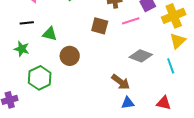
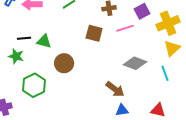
black line: (27, 23) -> (24, 38), moved

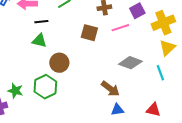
black line: (24, 38) -> (41, 22), moved
green star: (16, 56) -> (15, 91), moved
green hexagon: (34, 85) -> (45, 87), moved

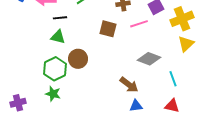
cyan line: (160, 73) -> (173, 79), moved
green hexagon: (45, 87) -> (55, 69), moved
green star: (15, 91) -> (53, 94), moved

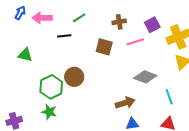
black line: (60, 18) -> (64, 36), moved
green triangle: (58, 37) -> (25, 55), moved
brown arrow: (129, 85) -> (125, 103), turned -54

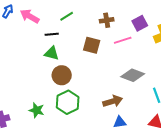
pink arrow: (42, 18) -> (30, 16), turned 30
green triangle: (25, 55) -> (52, 53), moved
green hexagon: (51, 87) -> (68, 102), moved

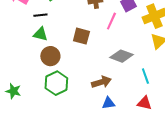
pink line: (123, 40) -> (111, 21), turned -48
brown square: (92, 45) -> (81, 36), moved
green star: (37, 110) -> (13, 91), moved

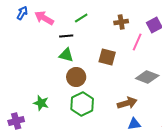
green star: (13, 91) -> (41, 103), moved

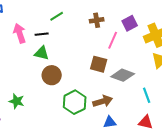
pink arrow: (44, 18) -> (20, 33), moved, turned 42
brown square: (107, 57) -> (99, 64), moved
green hexagon: (82, 104) -> (75, 102), moved

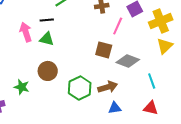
pink arrow: (20, 33) -> (26, 32), moved
brown circle: (52, 75) -> (48, 71), moved

